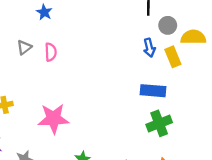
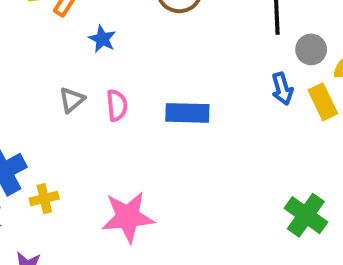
blue rectangle: (153, 91) -> (187, 113), moved
green cross: (159, 123) -> (306, 215), turned -30

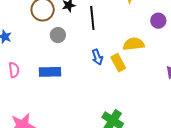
gray circle: (311, 49) -> (58, 35), moved

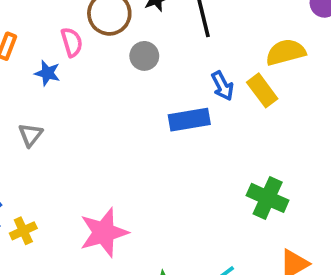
pink semicircle: (14, 70) -> (72, 42), moved
blue rectangle: (50, 72) -> (189, 120), moved

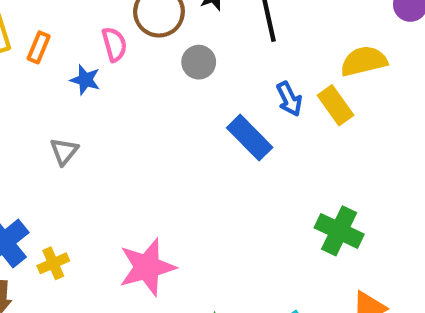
blue rectangle: (189, 120) -> (250, 138), turned 54

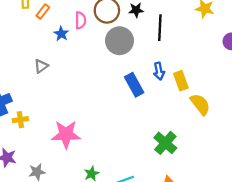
yellow semicircle: (364, 61) -> (200, 104), moved, turned 50
gray circle: (199, 62) -> (119, 41), size x1.6

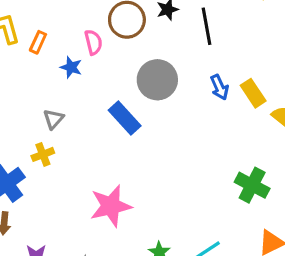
gray circle: (119, 41) -> (157, 80), moved
blue rectangle: (134, 85) -> (125, 118), moved
yellow cross: (20, 120) -> (43, 154), moved

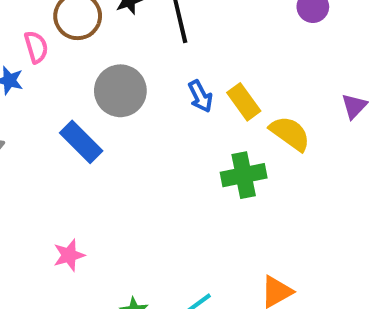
green cross: (252, 185) -> (244, 175), moved, turned -36
pink star: (111, 206) -> (69, 255), size x0.6

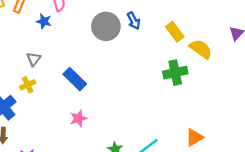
blue arrow: (200, 96) -> (134, 21), moved
blue rectangle: (81, 142) -> (75, 79), moved

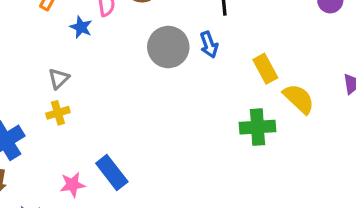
blue rectangle: (75, 79) -> (112, 173), moved
yellow cross: (28, 85) -> (58, 113), moved
pink star: (78, 118) -> (73, 185), moved

